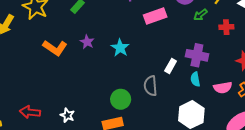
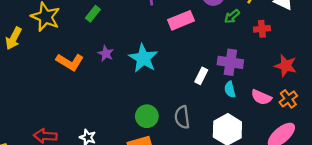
cyan star: (120, 48) -> (143, 58), size x1.4
gray semicircle: (150, 86) -> (182, 117), moved
pink semicircle: (223, 88) -> (261, 97), turned 36

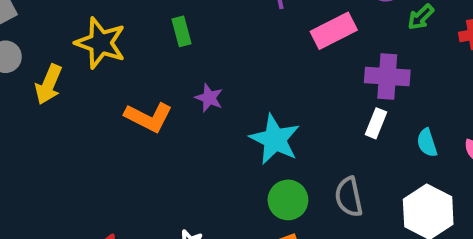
green rectangle: (93, 14) -> (182, 31), turned -49
cyan star: (143, 58) -> (275, 139), moved
purple cross: (230, 62) -> (387, 76), moved

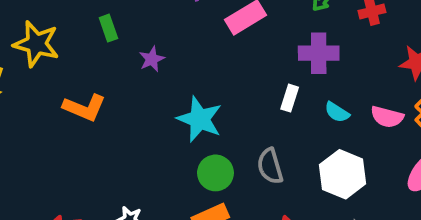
purple cross: (387, 76) -> (319, 53), moved
purple star: (209, 98) -> (152, 59), moved, turned 30
cyan semicircle: (427, 143) -> (337, 112), turned -35

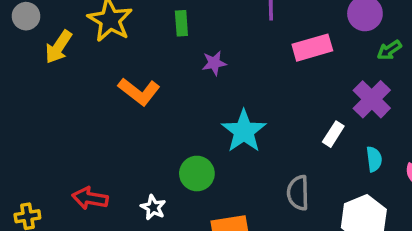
purple cross: (319, 53) -> (372, 99), turned 30
cyan semicircle: (337, 112) -> (374, 159), turned -145
green circle: (215, 173) -> (197, 174), moved

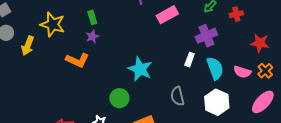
purple star: (214, 63) -> (92, 36), moved
purple cross: (372, 99) -> (206, 36), turned 35
cyan semicircle: (374, 159) -> (215, 68), size x1.6

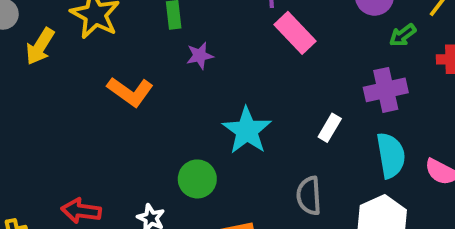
pink rectangle: (167, 15) -> (295, 33), moved, turned 65
purple star: (92, 36) -> (200, 56), moved
white rectangle: (190, 60) -> (330, 128), moved

